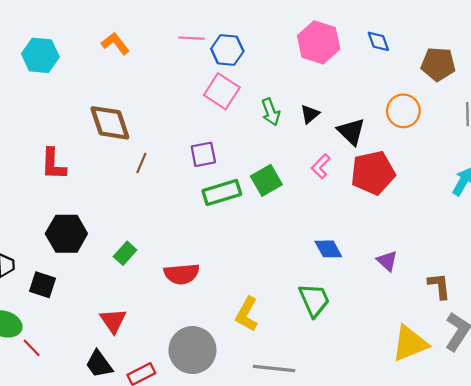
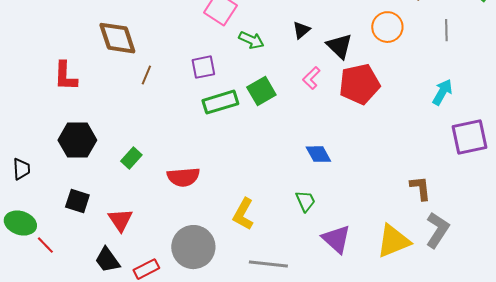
green arrow: (271, 112) -> (251, 40), moved, turned -45
purple triangle: (387, 261) -> (336, 239), moved, size x1.5
black square: (42, 285) -> (77, 201), moved
green trapezoid: (314, 300) -> (305, 201), size x0.7

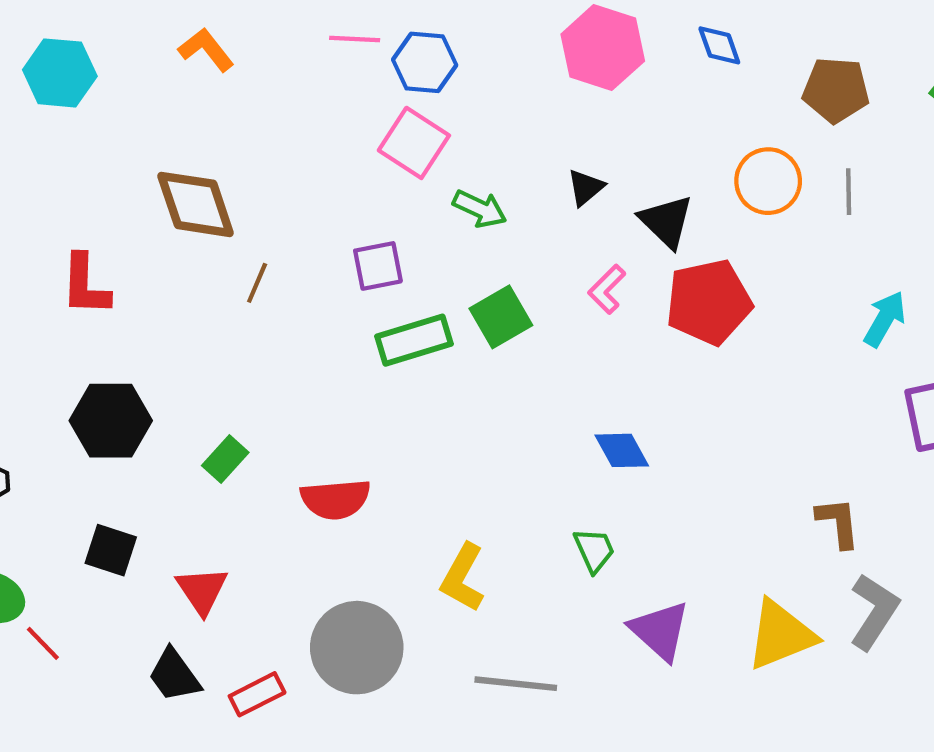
gray line: (446, 30) -> (849, 192), moved

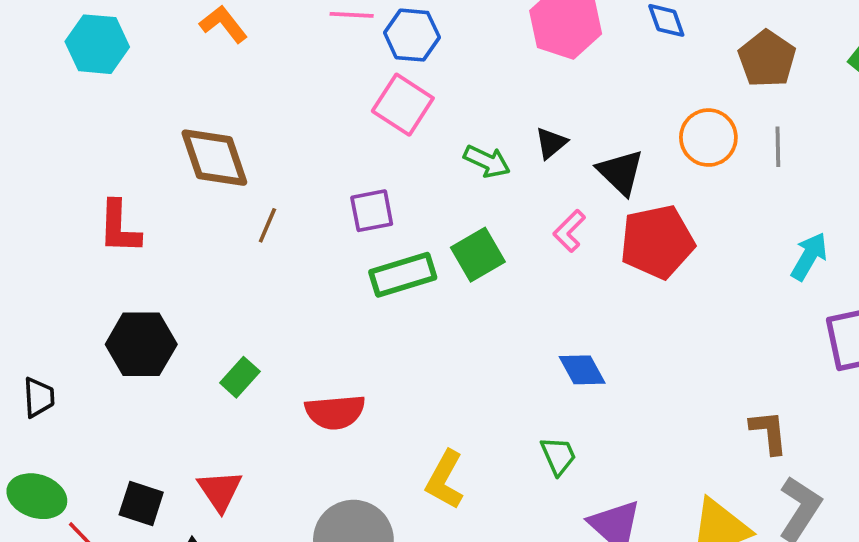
brown pentagon: (836, 90) -> (767, 59), turned 30
green arrow: (480, 209) -> (487, 161), moved
black square: (111, 550) -> (141, 503), moved

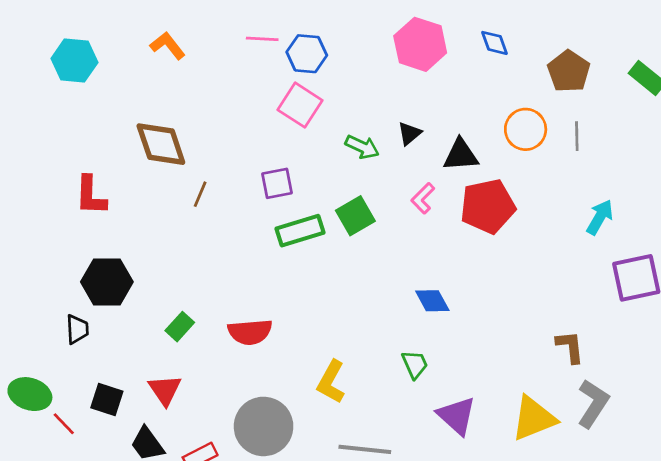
black triangle: (621, 172) -> (461, 155), turned -48
green rectangle: (240, 377) -> (180, 327), moved
black trapezoid: (39, 397) -> (77, 329), moved

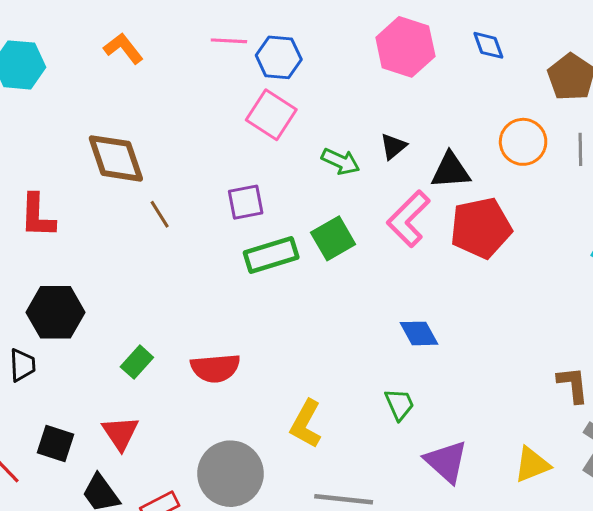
brown line: (200, 194) -> (160, 214), turned -55
pink L-shape: (423, 198) -> (408, 219), size x1.6
yellow triangle: (534, 418) -> (532, 465), size x0.7

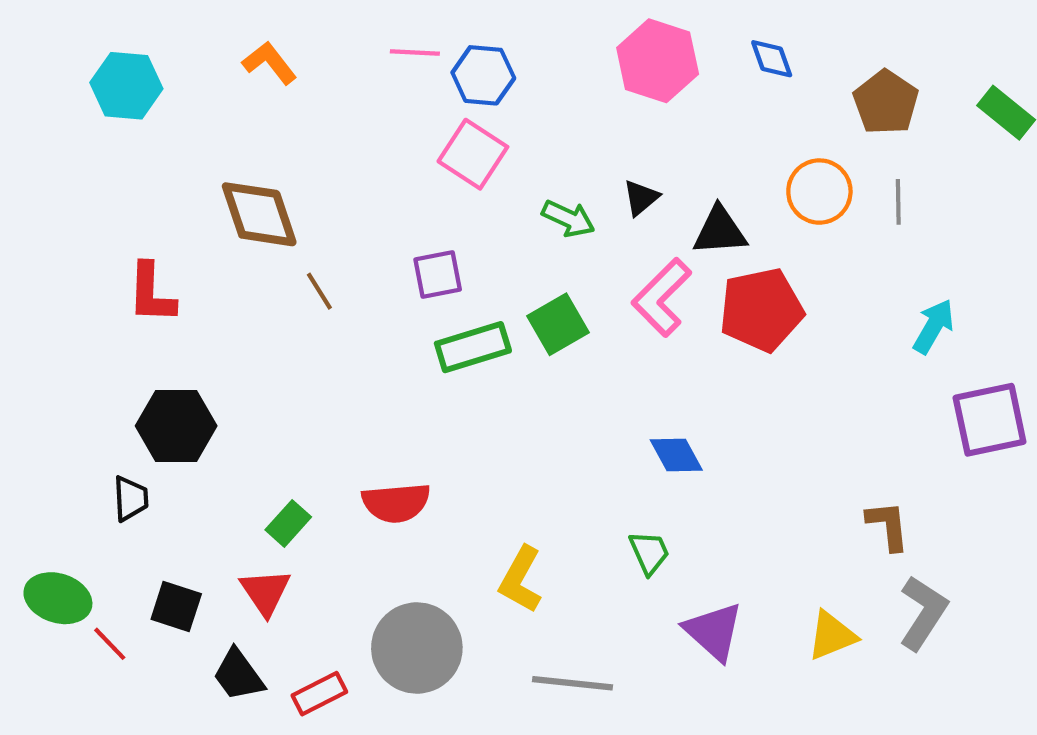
green rectangle: (137, 362) -> (288, 523), moved

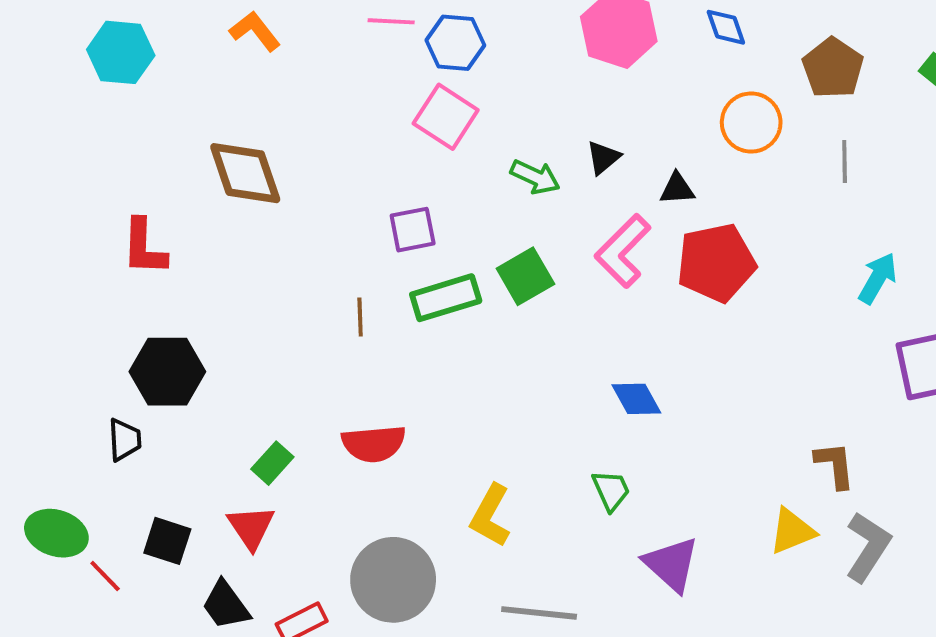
orange circle: (819, 192) -> (751, 123), moved
black triangle: (720, 231) -> (677, 189), size x0.7
brown line: (319, 291) -> (360, 317), moved, turned 30
yellow triangle: (832, 636) -> (792, 531), moved

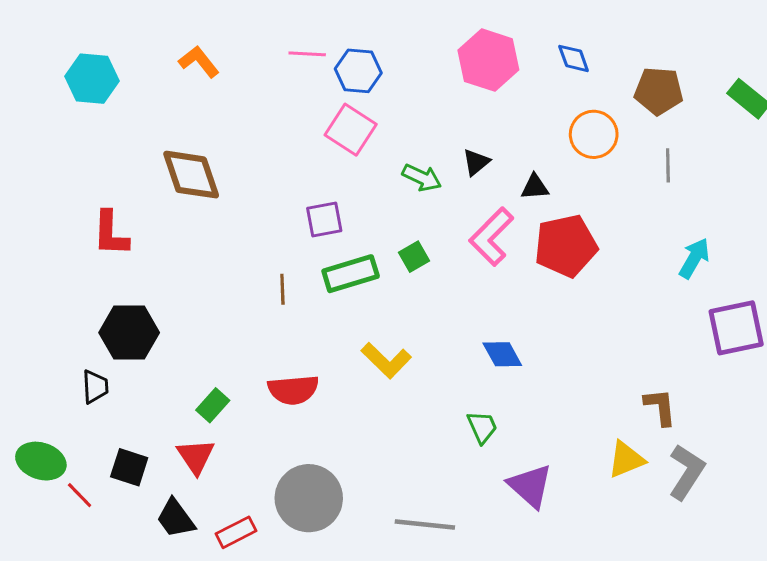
brown pentagon: (833, 68) -> (659, 91), turned -30
green square: (525, 276) -> (414, 257), size x0.7
yellow L-shape: (490, 516) -> (386, 360), moved, turned -75

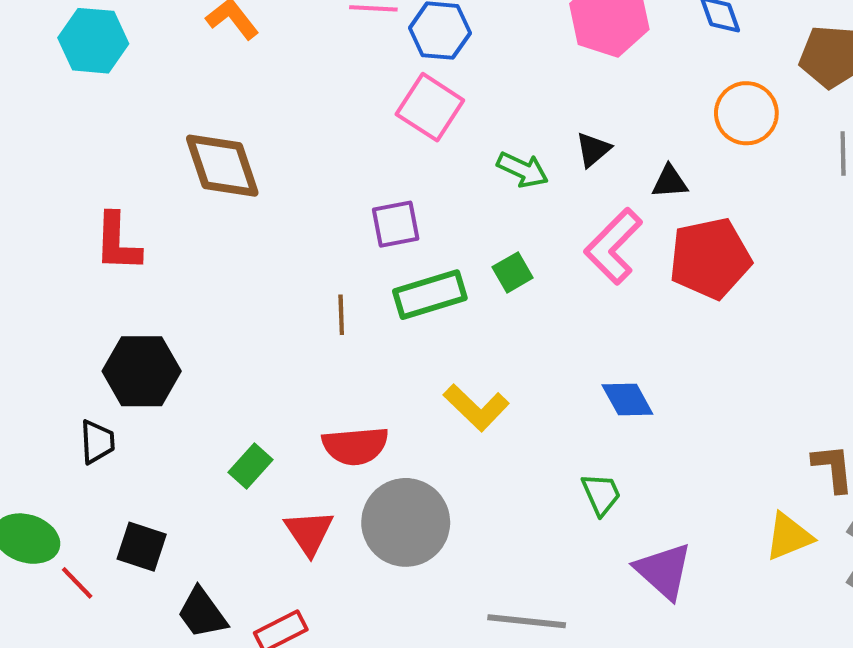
red triangle: (196, 456) -> (309, 533), moved
gray circle: (309, 498) -> (406, 522), moved

